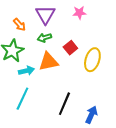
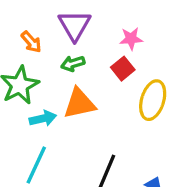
pink star: (79, 13) -> (131, 39), moved
red square: (70, 48) -> (123, 69), moved

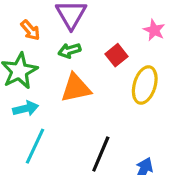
pink star: (131, 39) -> (154, 30), moved, turned 30
cyan arrow: (43, 118) -> (26, 109), moved

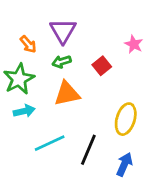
yellow ellipse: (145, 85) -> (126, 119), moved
cyan line: (35, 146) -> (50, 143), moved, turned 40

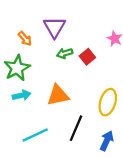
green arrow: (62, 62) -> (65, 53), moved
orange triangle: (67, 94) -> (58, 95), moved
cyan line: (50, 143) -> (35, 135), moved

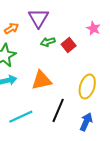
orange arrow: (25, 39) -> (11, 28), turned -80

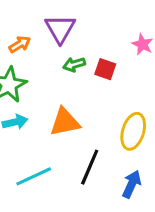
red square: (69, 45) -> (105, 69), turned -32

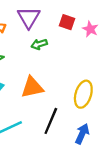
red square: (105, 69) -> (67, 22), moved

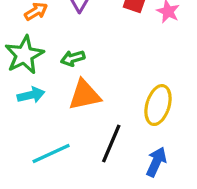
green arrow: (39, 44) -> (73, 58), moved

